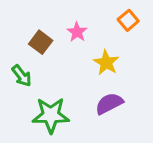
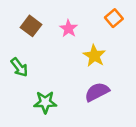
brown square: (41, 42) -> (31, 26), moved
green star: (51, 115) -> (45, 102), size x0.7

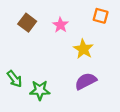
orange square: (114, 18) -> (101, 16), turned -35
green arrow: (19, 67) -> (15, 79), moved

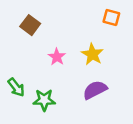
pink star: (60, 25) -> (57, 57), moved

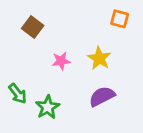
pink star: (57, 57) -> (61, 61), turned 30
green star: (44, 100) -> (48, 107), turned -30

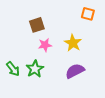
brown square: (33, 27) -> (37, 25), moved, turned 35
green star: (48, 107) -> (35, 69), moved

